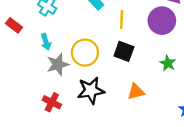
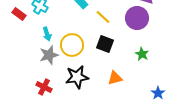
yellow line: (122, 19) -> (103, 17), turned -49
red rectangle: (14, 25) -> (19, 14), moved
cyan arrow: (46, 42) -> (47, 34), moved

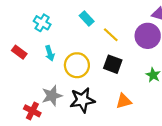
red rectangle: (19, 14) -> (19, 52), moved
gray star: (49, 55) -> (52, 96), moved
red cross: (44, 87) -> (32, 111), moved

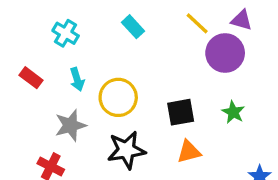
yellow line: (111, 35) -> (197, 23), moved
black square: (113, 64) -> (181, 112), moved, turned -30
gray star: (52, 96) -> (70, 125), moved

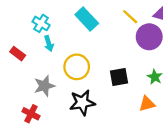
cyan rectangle: (133, 27) -> (87, 19), size x1.5
cyan arrow: (77, 79) -> (49, 43), moved
orange triangle: (189, 152) -> (147, 104), moved

